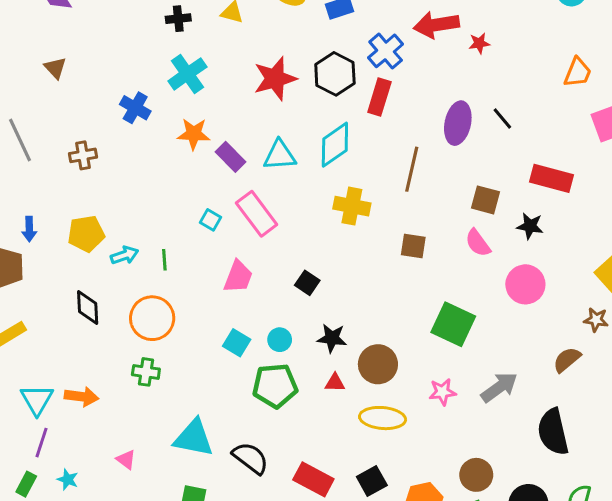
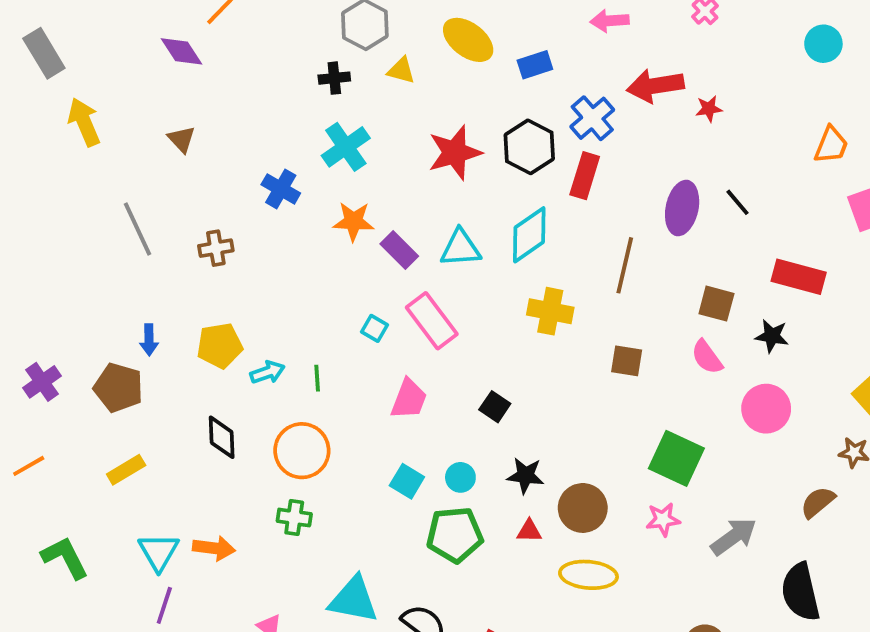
pink star: (442, 392) -> (663, 519), moved

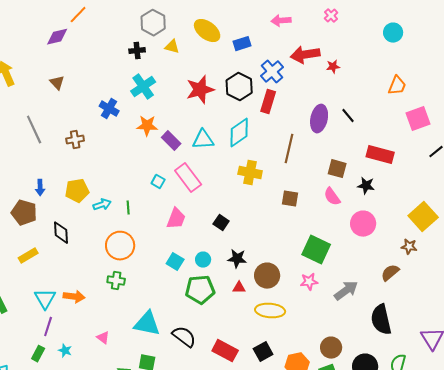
purple diamond: (182, 51) -> (57, 37), turned -70
black diamond: (222, 437) -> (61, 233), moved

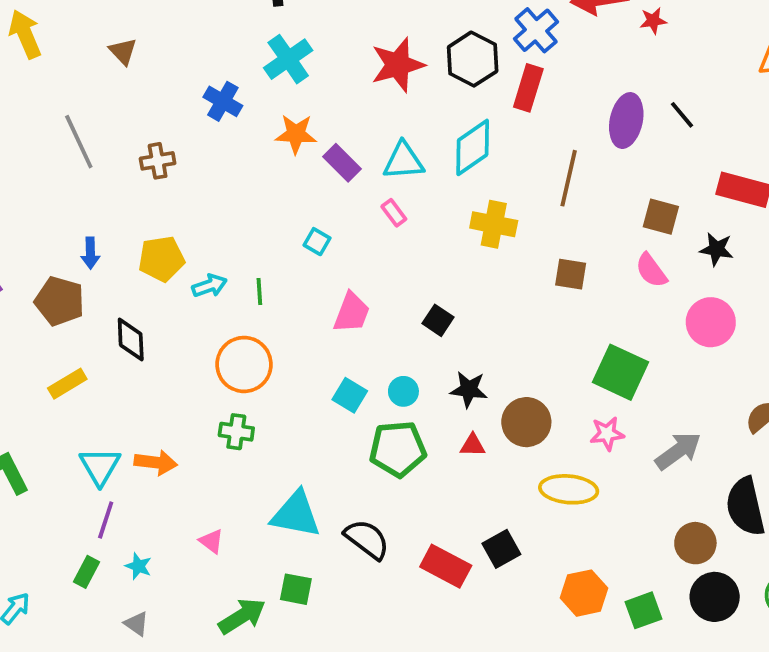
pink rectangle: (188, 178) -> (394, 213), moved, size x0.5
yellow ellipse: (270, 311) -> (569, 489), moved
brown circle: (331, 348) -> (695, 543), moved
black square: (263, 352) -> (501, 549), moved

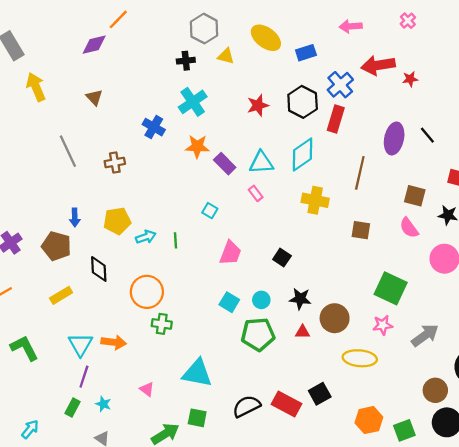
red star: (398, 65) -> (258, 105), size x0.7
orange circle: (244, 364) -> (147, 292), moved
black semicircle: (367, 539) -> (246, 406), moved, turned -64

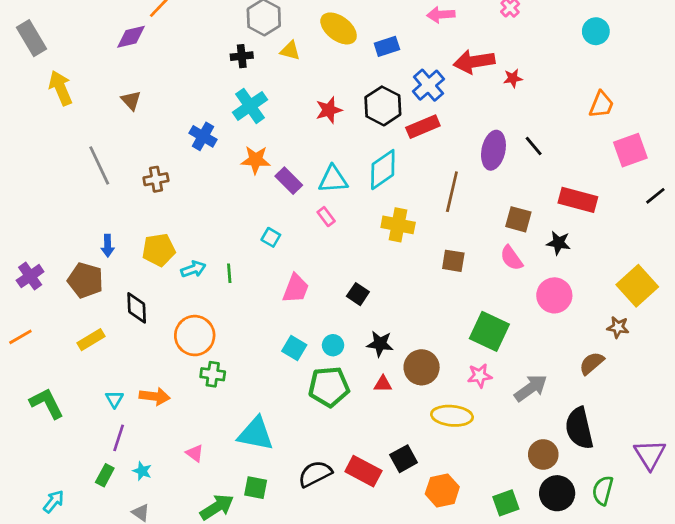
red rectangle: (336, 119) -> (423, 127), turned 50
cyan triangle: (80, 345) -> (114, 399), size x0.6
orange hexagon: (369, 420) -> (442, 490), moved

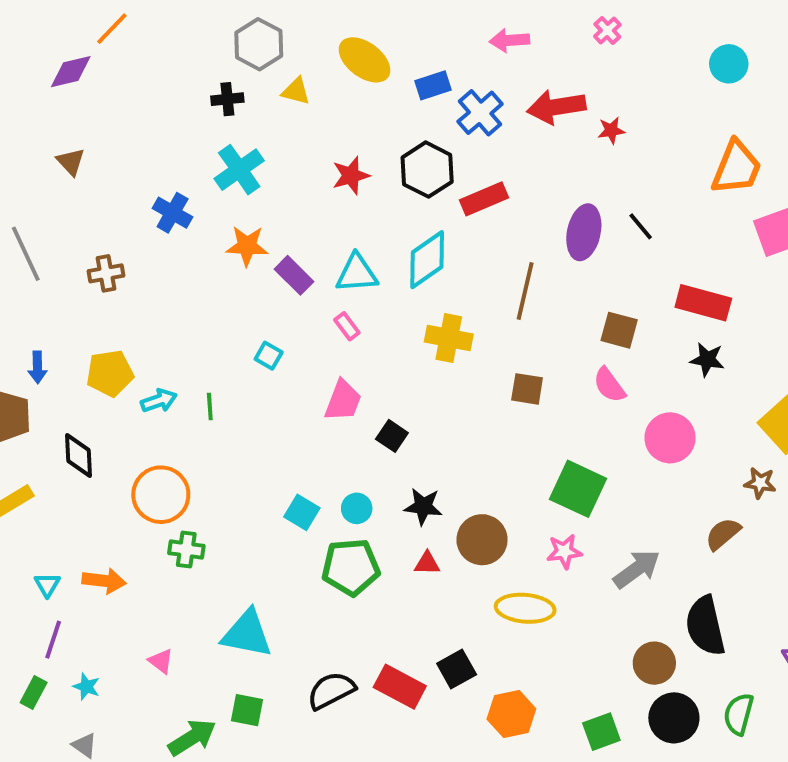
blue cross: (428, 85) -> (480, 113), moved
orange trapezoid: (601, 105) -> (737, 168), size x1.4
black star: (558, 243) -> (707, 360), moved
pink trapezoid: (296, 289) -> (343, 401), moved

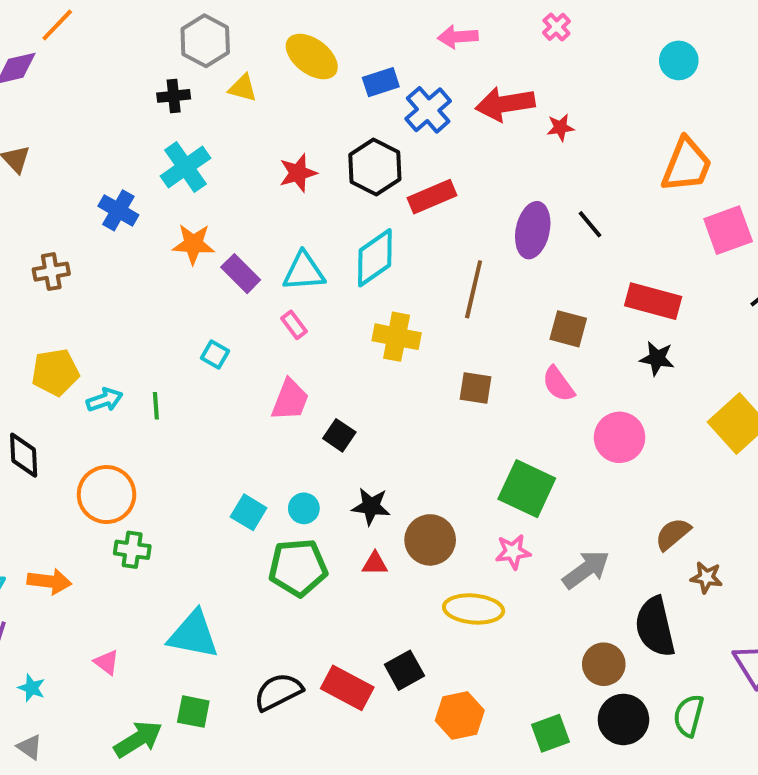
brown star: (760, 483) -> (706, 577), moved

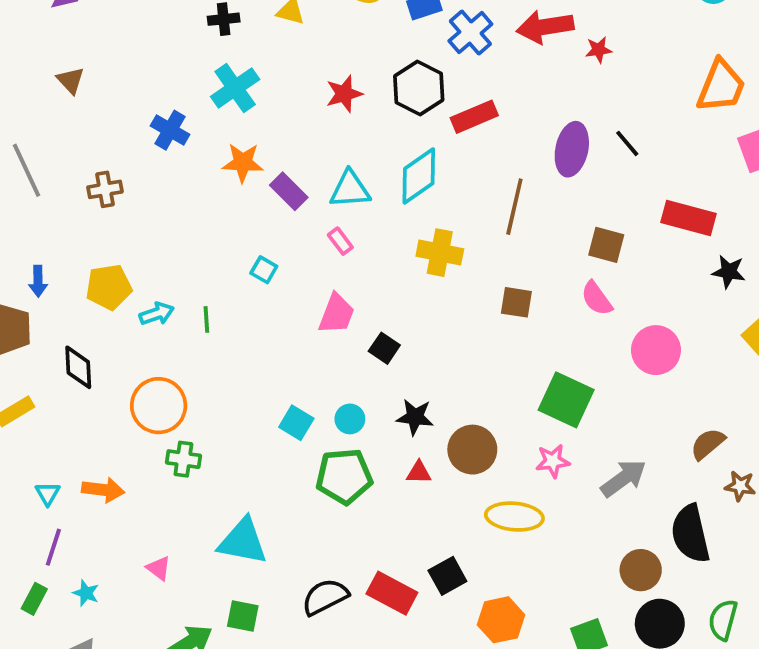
black star: (657, 358) -> (729, 272), moved

